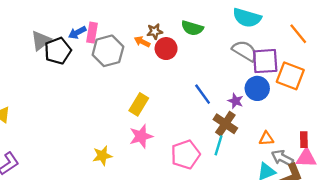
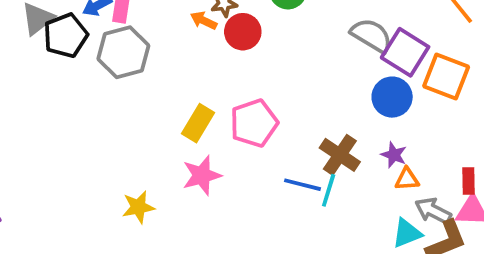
gray hexagon: (108, 51) -> (123, 52), moved
purple square: (265, 61) -> (405, 52), turned 36
blue line: (203, 94) -> (302, 185), moved, turned -40
purple star: (236, 101) -> (394, 155), moved
pink pentagon: (185, 155) -> (254, 123), moved

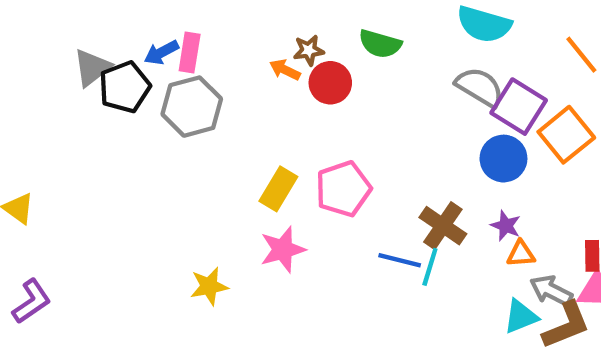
orange square: (446, 76) -> (566, 135), turned 30

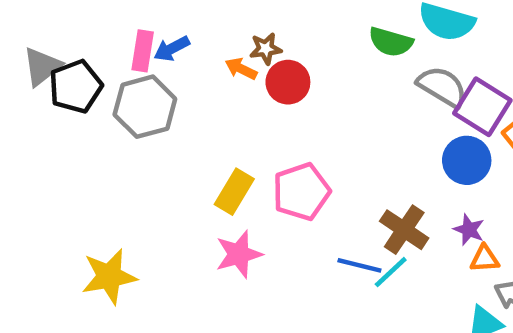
green semicircle: (380, 44) -> (391, 42), moved
blue arrow: (161, 52) -> (172, 49), moved
cyan line: (430, 267) -> (391, 272), turned 30
yellow star: (209, 286) -> (109, 277), moved, size x1.4

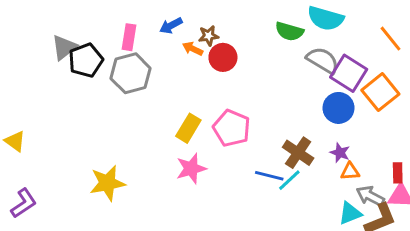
blue arrow: (172, 49) -> (171, 26), moved
pink pentagon: (301, 192) -> (232, 128), turned -30

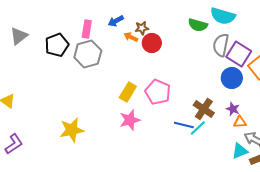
gray triangle: (64, 47) -> (19, 36), moved
gray semicircle: (323, 60) -> (221, 45), turned -110

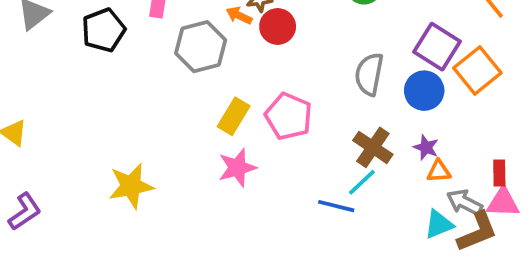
gray semicircle: (221, 45) -> (369, 74), moved
gray hexagon: (88, 54) -> (201, 47), moved
blue line: (184, 125) -> (336, 206), moved

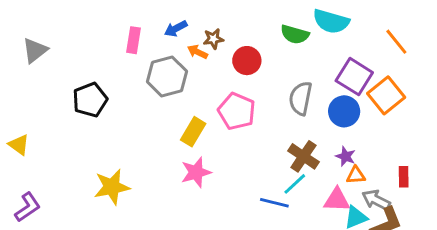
red circle: (278, 26) -> (247, 61), moved
black pentagon: (103, 30) -> (90, 100), moved
pink pentagon: (289, 116) -> (237, 111), moved
pink triangle: (503, 202) -> (337, 200), moved

